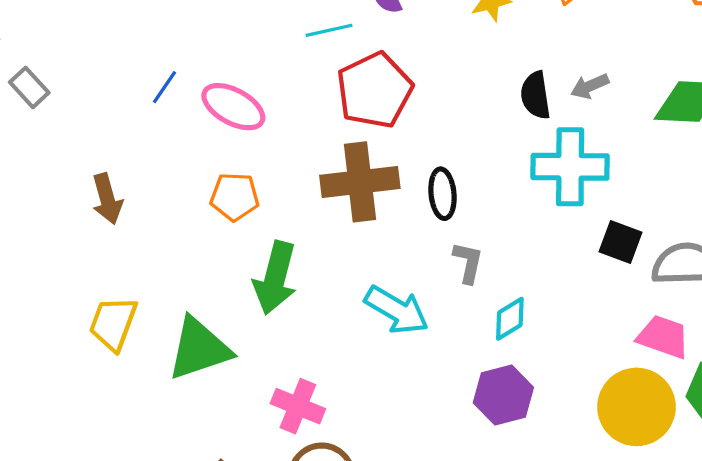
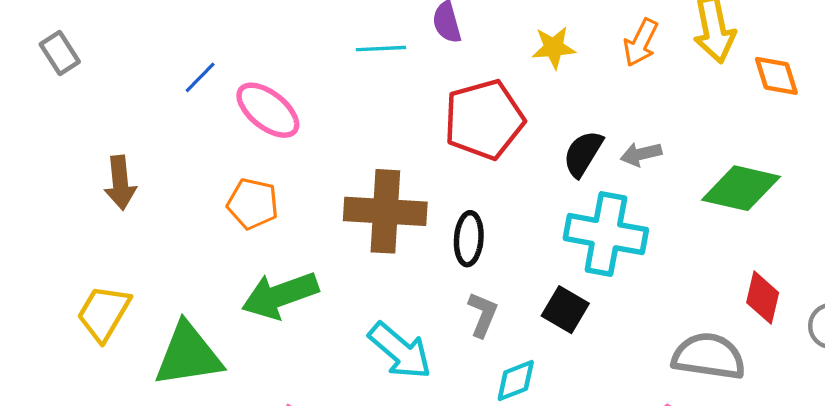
red pentagon: (375, 90) -> (484, 120), moved
black semicircle: (535, 95) -> (583, 154), turned 30
black square: (620, 242) -> (565, 310), moved
green arrow: (275, 278) -> (280, 295), turned 46

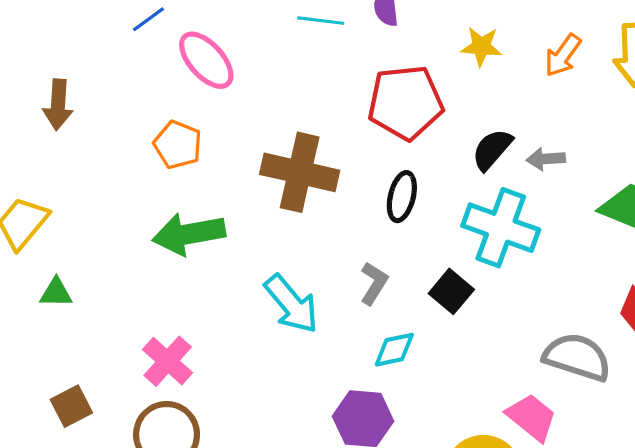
black ellipse: (469, 239) -> (402, 197), moved
green triangle: (188, 355) -> (56, 293), moved, size x0.5

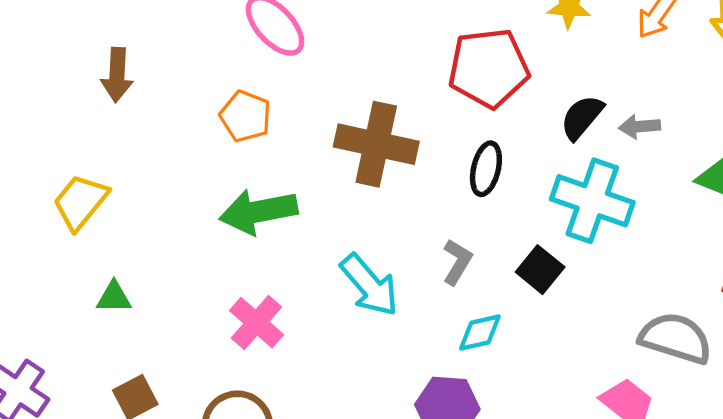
green triangle: (56, 293) -> (114, 297), moved
pink cross: (168, 361) -> (256, 323), moved

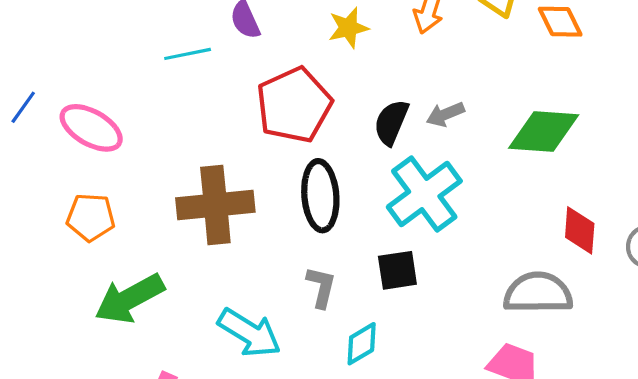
black ellipse: (486, 169) -> (320, 196), size x1.4
cyan cross: (592, 201) -> (424, 194), turned -38
black square: (540, 270) -> (397, 270), turned -30

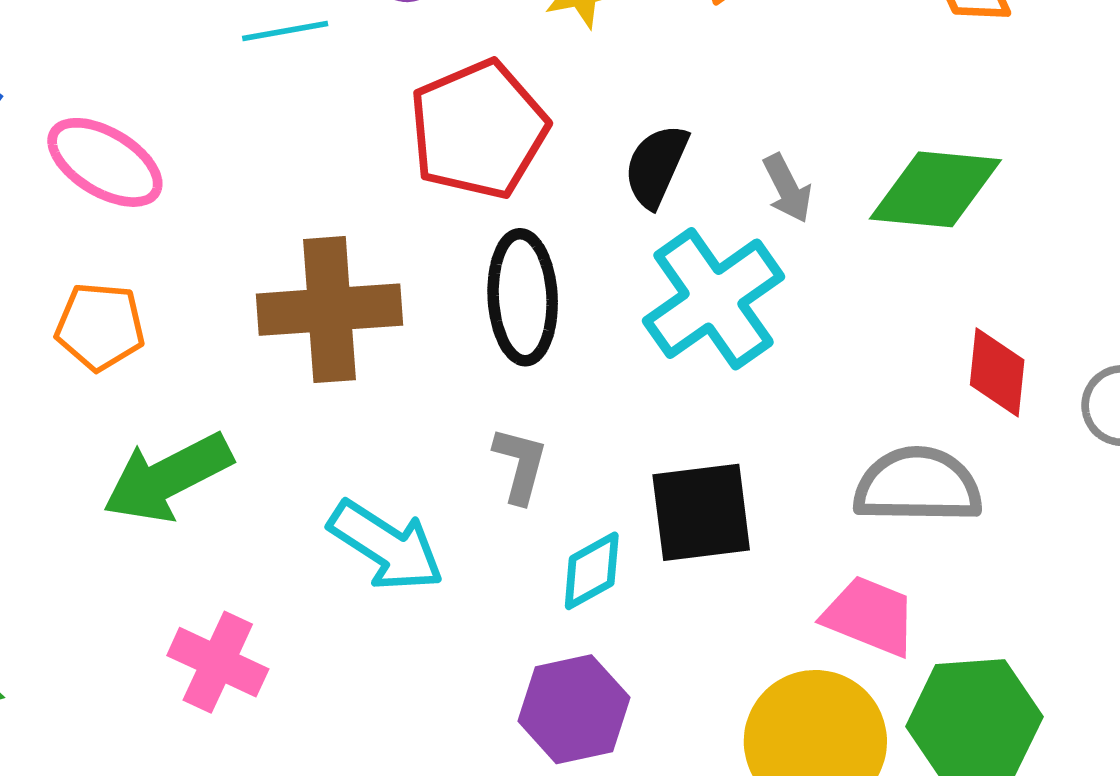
gray arrow: (445, 114) -> (787, 188), moved, turned -96
black square: (397, 270) -> (701, 512), moved, size x1.4

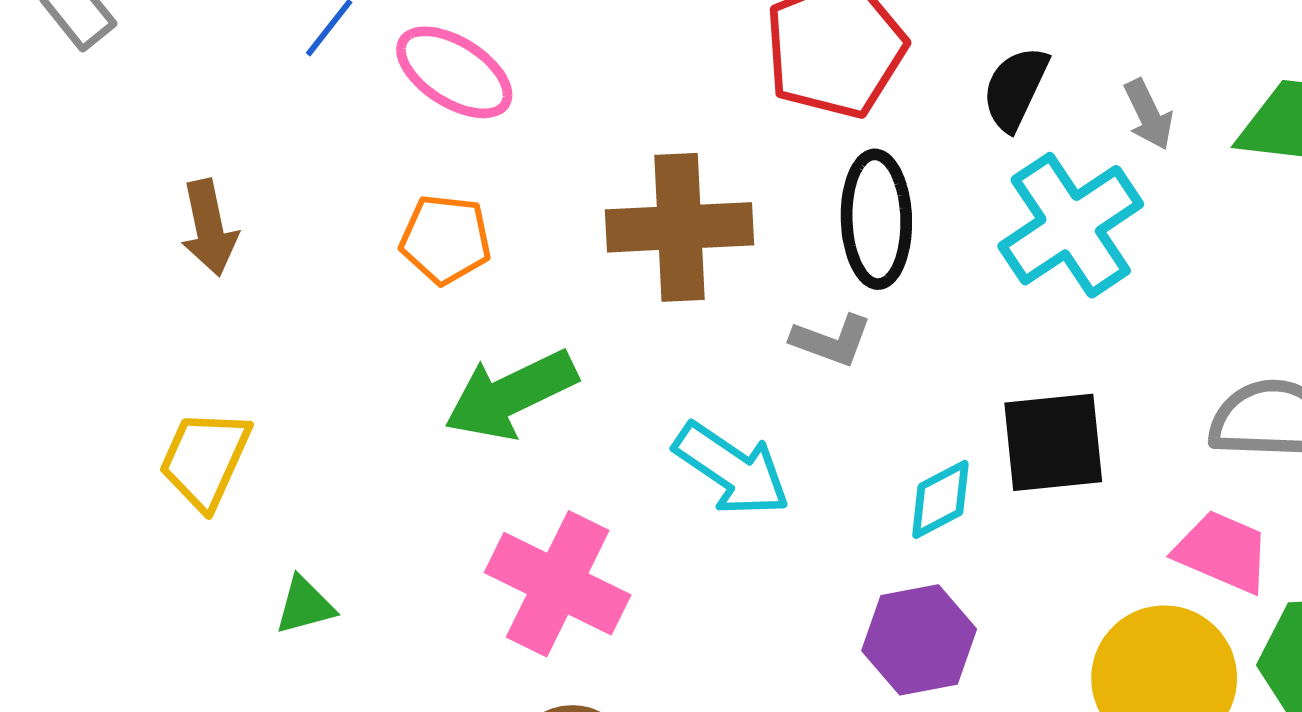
gray L-shape: (520, 465) -> (831, 340), moved, turned 94
pink cross: (218, 662) -> (558, 584), size x1.4

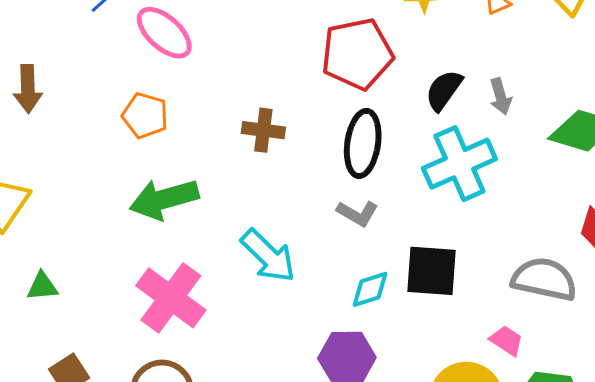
gray arrow: (1148, 114) -> (500, 96), moved
brown cross: (680, 227) -> (263, 130), size x0.6
gray L-shape: (831, 340) -> (358, 213), moved
pink trapezoid: (1223, 552) -> (507, 341), size x0.7

